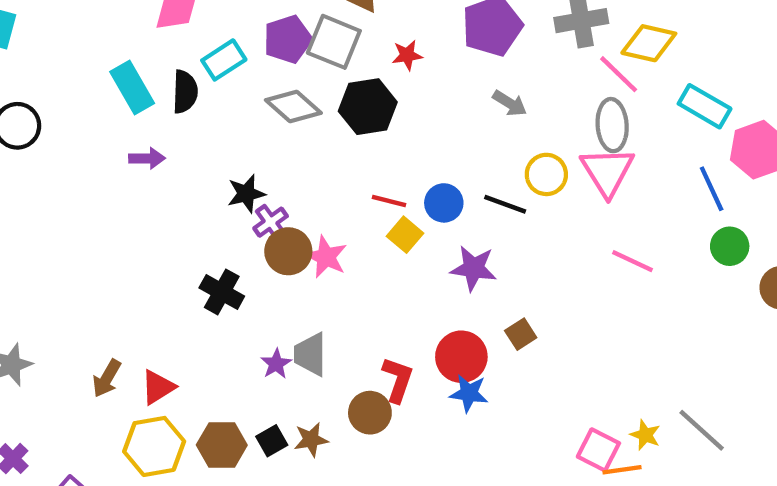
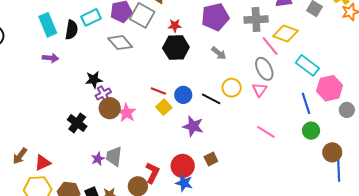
black hexagon: (368, 107) -> (176, 48), moved
gray ellipse: (612, 125) -> (264, 69), turned -30
pink triangle: (607, 171) -> (259, 90), size x0.6

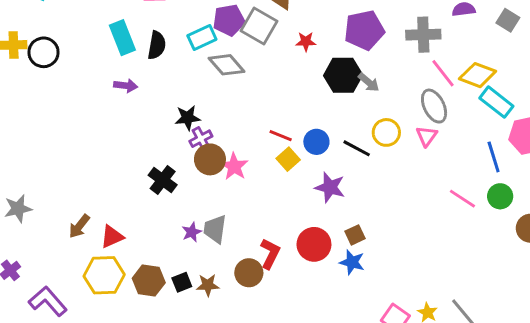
cyan rectangle: (91, 17) -> (202, 37), moved
yellow diamond: (286, 34) -> (478, 75), moved
black hexagon: (176, 48) -> (343, 75), moved
pink line: (266, 132) -> (462, 199), moved
blue star: (184, 183) -> (352, 262), moved

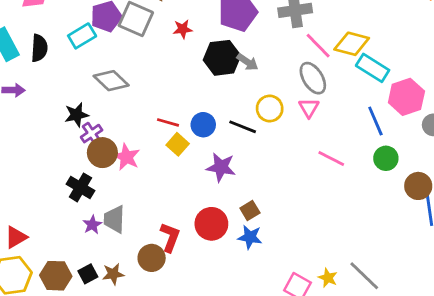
gray diamond: (226, 65) -> (111, 81), moved
black cross: (163, 180) -> (80, 187), moved
pink line: (462, 199) -> (331, 158), moved

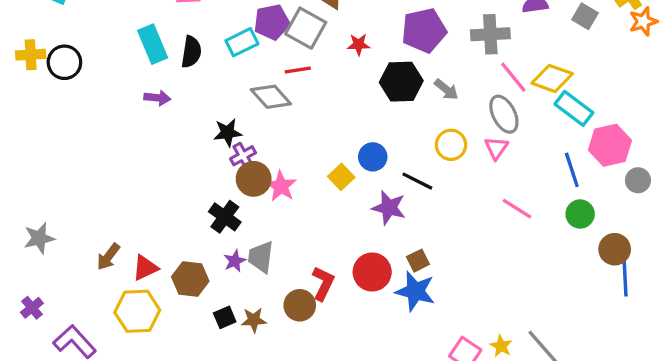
gray arrow: (247, 62) -> (446, 90), moved
red line: (168, 122) -> (298, 70), moved, turned -30
black line: (243, 127) -> (417, 181), moved
blue star: (250, 237) -> (415, 291), size x1.4
brown hexagon: (56, 276) -> (190, 279), moved

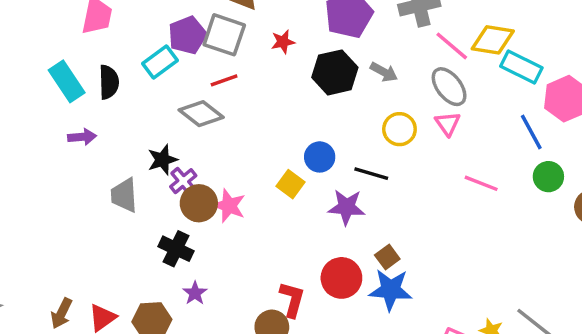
gray trapezoid: (261, 257) -> (124, 195), moved

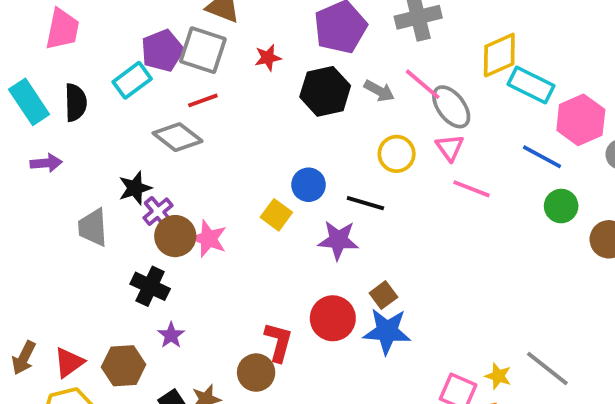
yellow diamond: (493, 40) -> (499, 55), turned -33
pink line: (452, 46) -> (423, 84), moved
blue line: (531, 132) -> (542, 157), turned -33
pink line: (481, 183) -> (471, 189), moved

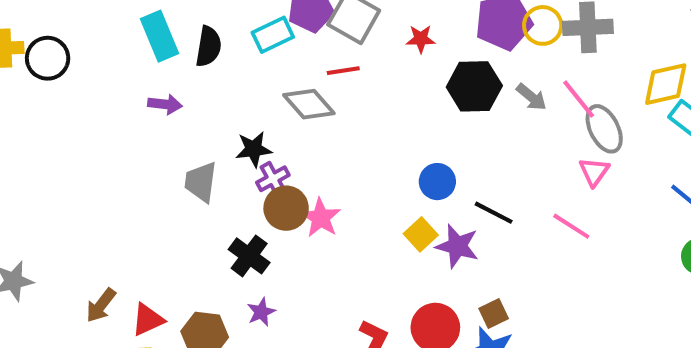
yellow circle: (397, 154) -> (543, 25), moved
pink line: (471, 189) -> (571, 226), moved
yellow square: (276, 215) -> (421, 234), moved

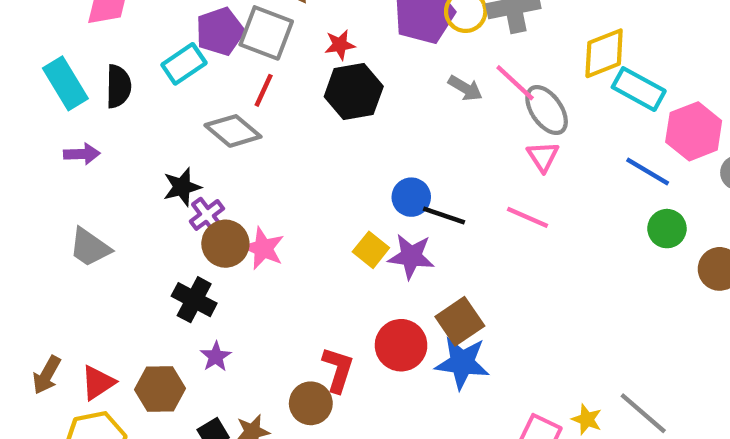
red line: (343, 71) -> (264, 90), turned -48
black hexagon: (474, 86) -> (354, 91), moved
gray trapezoid: (201, 182) -> (90, 247), moved, turned -54
blue circle: (437, 182) -> (411, 197), moved
brown square: (494, 313) -> (460, 321), size x1.5

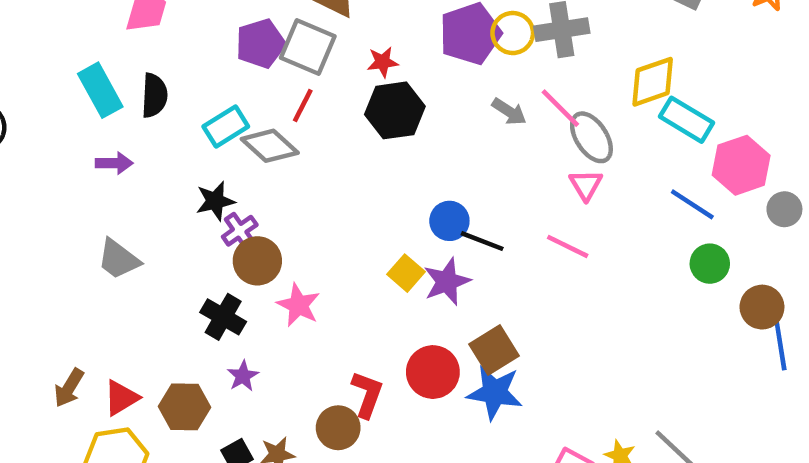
cyan rectangle: (184, 64) -> (226, 126), moved
pink star: (263, 248) -> (298, 305), moved
purple star: (411, 256) -> (447, 282), turned -30

